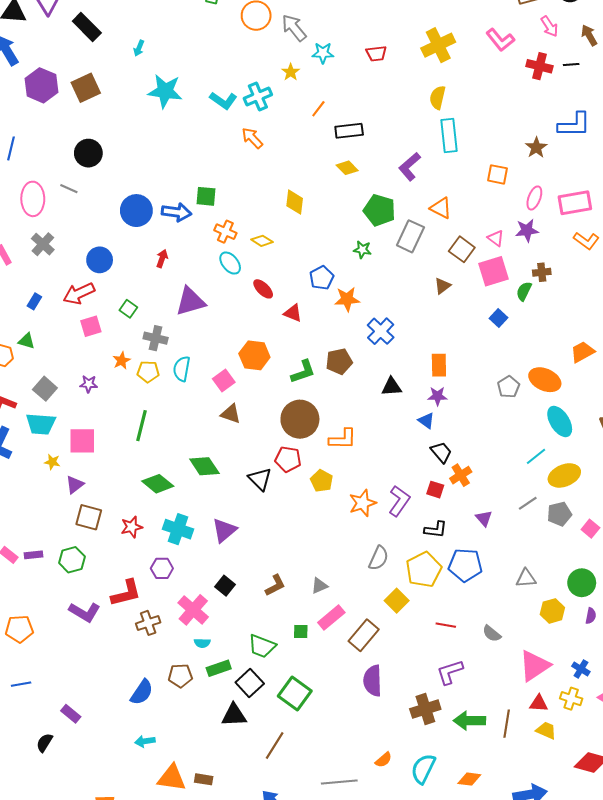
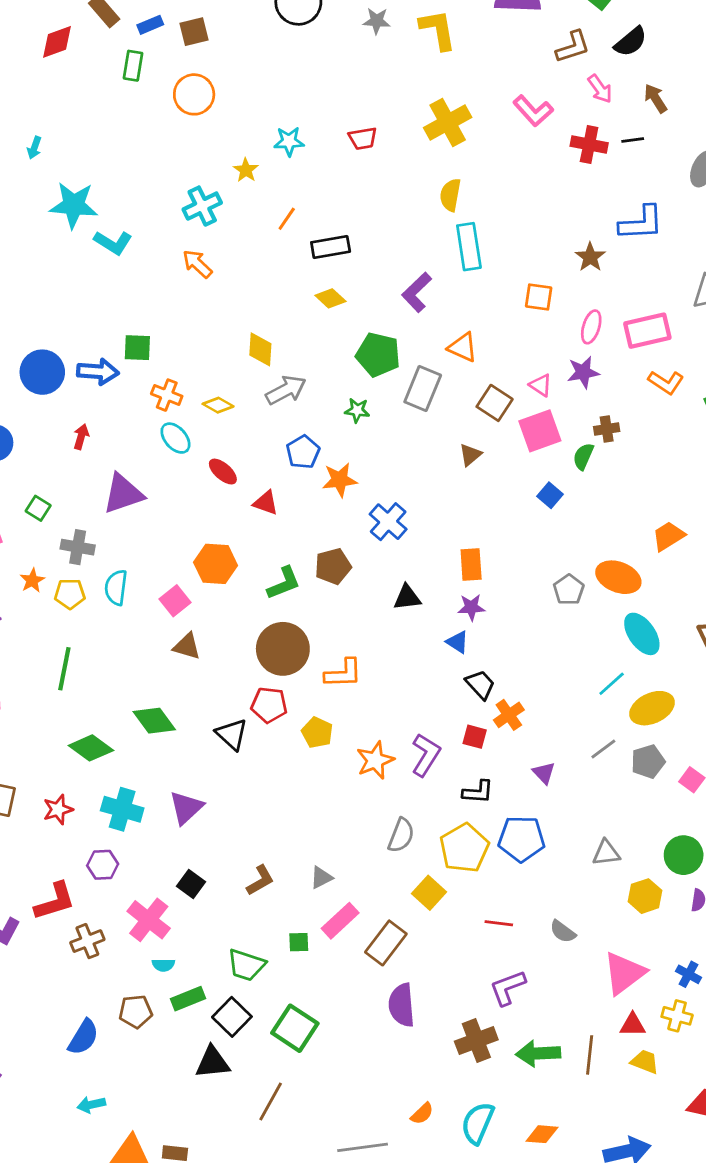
gray arrow: (294, 28) -> (286, 390), moved, turned 104
cyan L-shape: (223, 100) -> (113, 243), moved

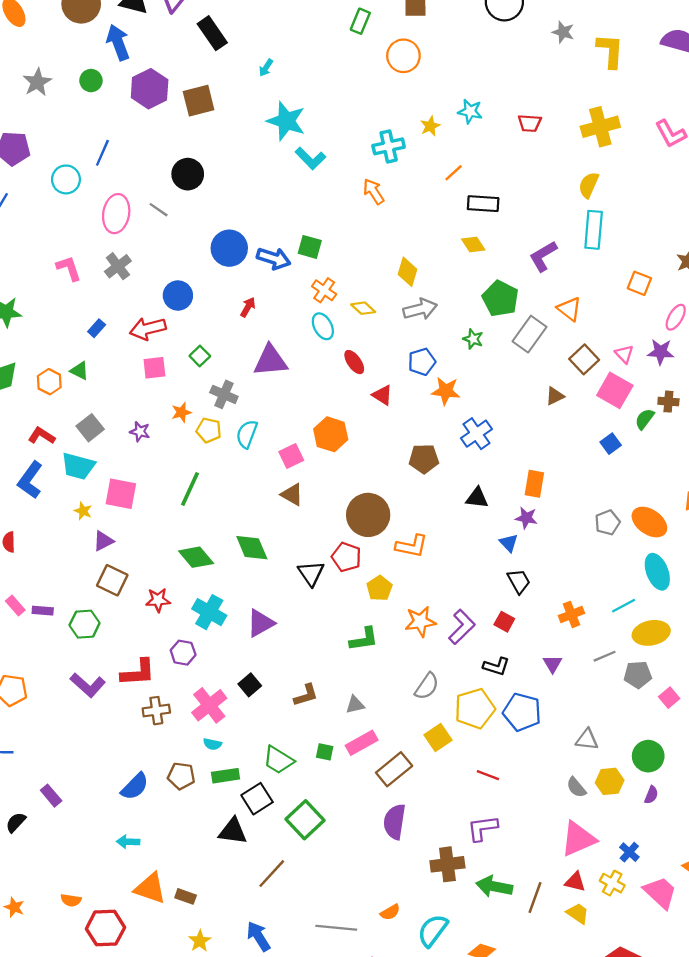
pink square: (540, 431) -> (615, 390), turned 36
green L-shape: (284, 583) -> (364, 639), moved
orange cross: (509, 715) -> (571, 614), moved
gray semicircle: (563, 932) -> (576, 787), moved

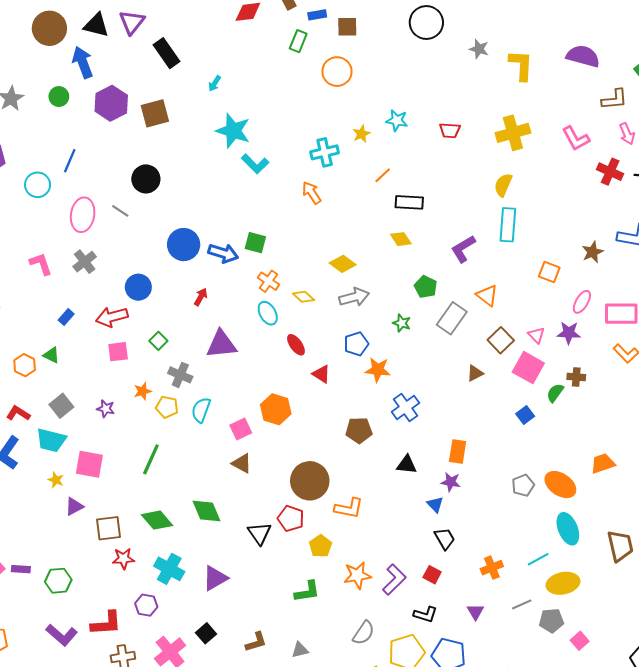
yellow diamond: (408, 272) -> (343, 264), turned -70
green pentagon: (500, 299) -> (426, 287), size x0.7
brown square: (112, 580) -> (109, 528), moved, turned -32

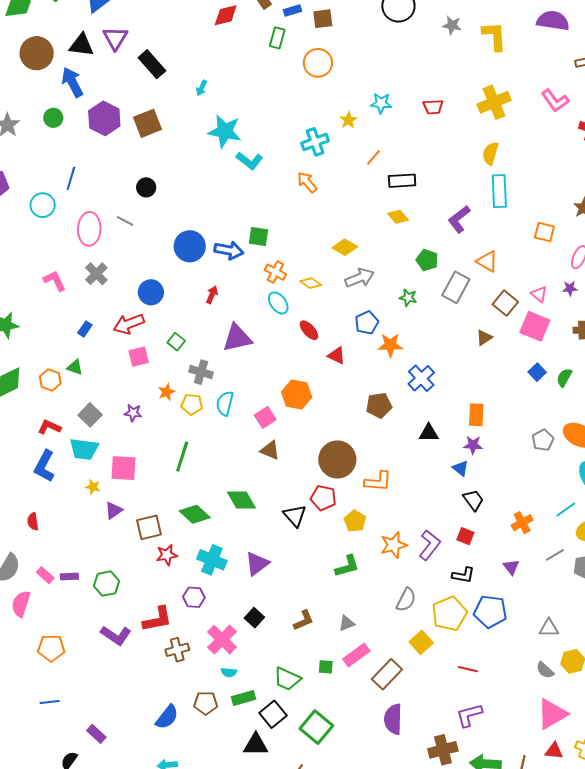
black circle: (146, 179) -> (146, 187), size x0.7
purple star: (569, 333) -> (570, 288), size x0.7
green semicircle: (555, 393) -> (564, 378), moved

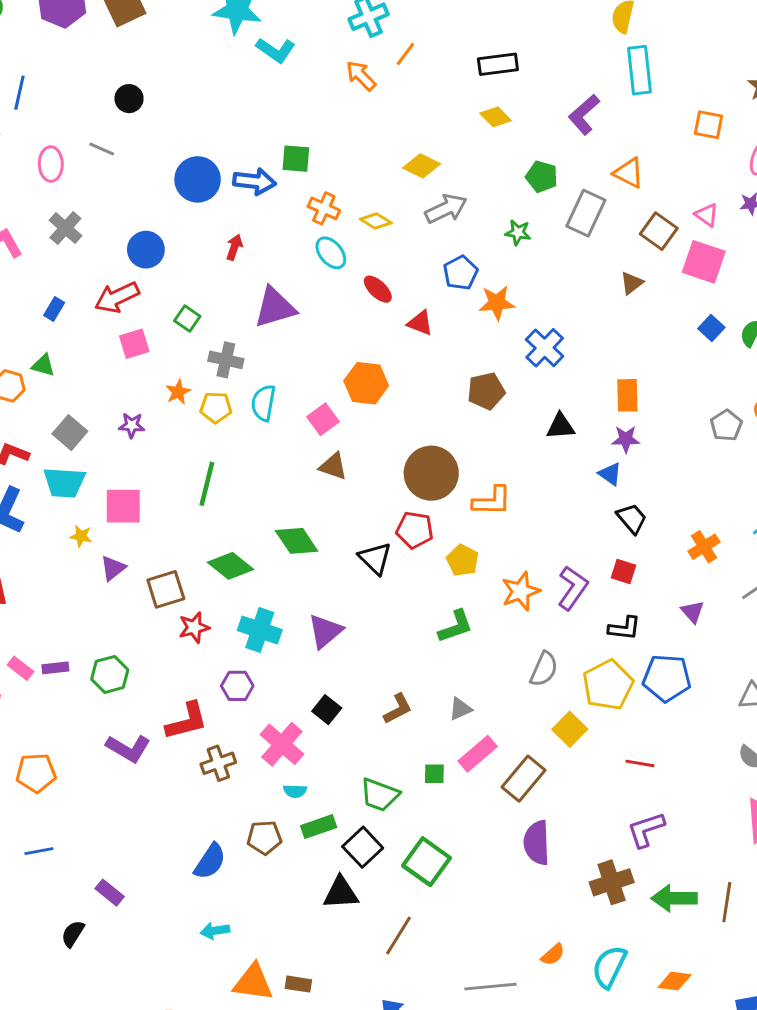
orange line: (373, 157) -> (405, 54), moved
pink ellipse: (89, 229) -> (51, 164), size x0.7

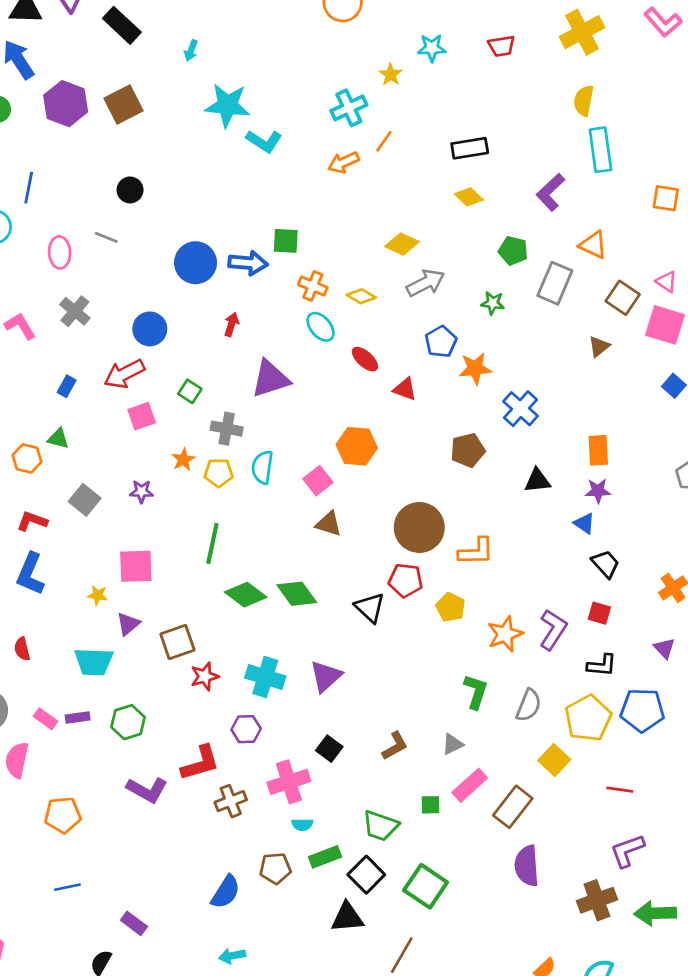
orange arrow: (361, 76) -> (343, 162), turned -68
cyan trapezoid: (64, 482) -> (94, 662), moved
green diamond: (231, 566) -> (246, 595), moved
green L-shape: (456, 626) -> (476, 692), moved, turned -51
pink cross: (282, 744) -> (289, 782), turned 33

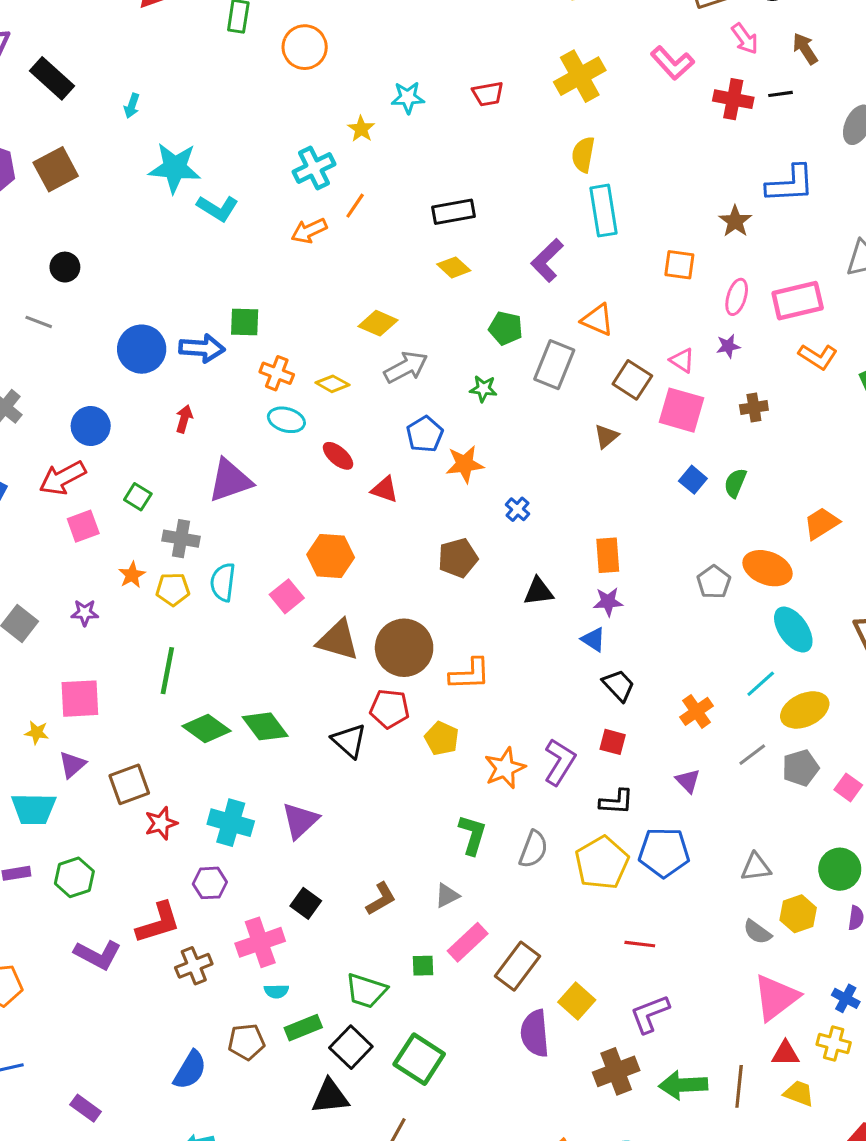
cyan ellipse: (321, 327) -> (286, 420), turned -32
blue cross: (520, 409) -> (518, 509), size x0.6
brown triangle: (329, 524) -> (338, 640), moved, size x1.4
yellow square: (554, 760) -> (577, 1001), moved

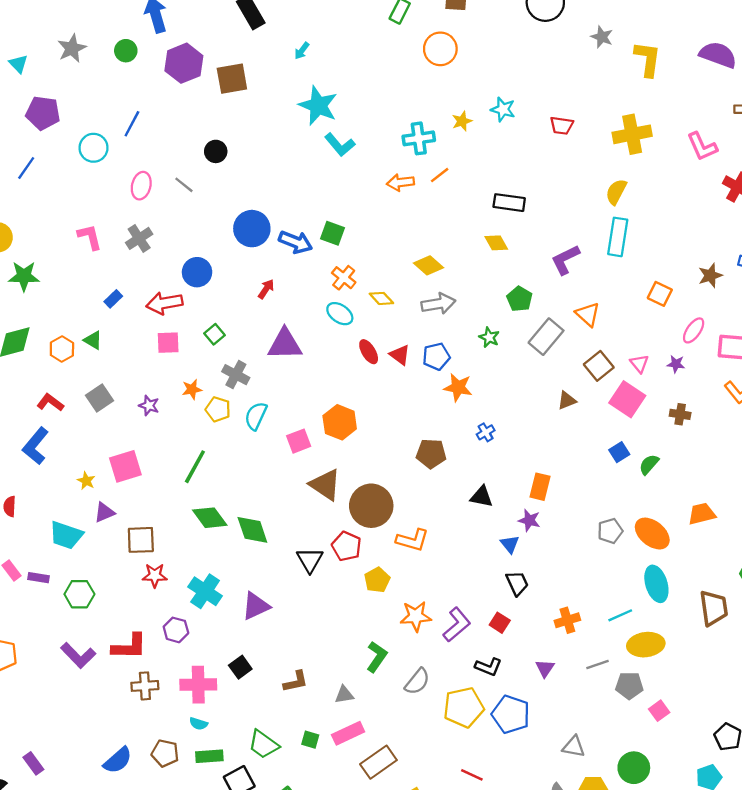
red triangle: (385, 489) -> (400, 355), moved
pink square: (80, 699) -> (125, 466), turned -32

